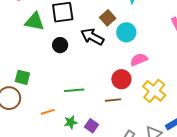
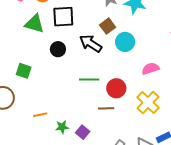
pink semicircle: (139, 60) -> (150, 69), moved
green square: (22, 77) -> (24, 71), moved
green line: (74, 90) -> (89, 79), moved

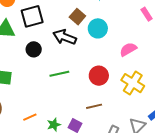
green line: (89, 79) -> (59, 74), moved
brown line: (106, 108) -> (94, 106), moved

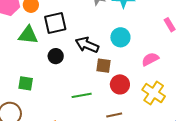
brown square: (77, 17) -> (104, 66), moved, turned -35
green line: (59, 74) -> (82, 95), moved

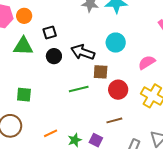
black square: (55, 23) -> (50, 32), size x0.6
black circle: (56, 56) -> (54, 56), moved
green line: (82, 95) -> (79, 89), moved

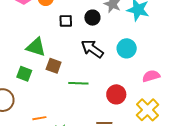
green triangle: (23, 46) -> (36, 47), moved
black circle: (54, 56) -> (92, 18), moved
brown square: (101, 72) -> (54, 66), moved

